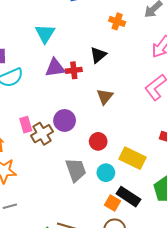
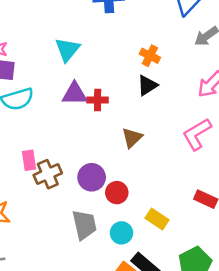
orange cross: (117, 21) -> (150, 56), moved
black triangle: (98, 55) -> (147, 85), moved
purple circle: (65, 120) -> (92, 177), moved
yellow rectangle: (132, 158) -> (157, 219), size x0.7

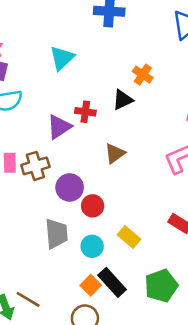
black triangle: (147, 85) -> (123, 100), moved
purple triangle: (75, 94) -> (59, 127), moved, turned -40
brown cross: (48, 174) -> (35, 166), moved

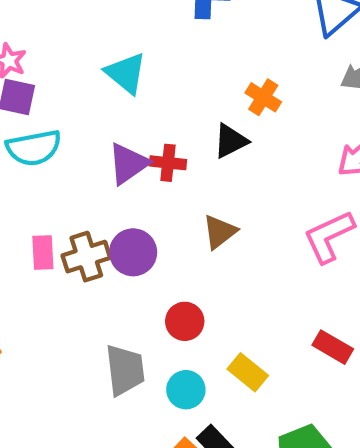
cyan triangle: (62, 58) -> (126, 73), turned -36
purple triangle: (59, 127) -> (128, 164), moved
purple circle: (70, 187) -> (133, 252), moved

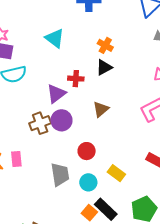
orange cross: (263, 97) -> (105, 45), moved
purple triangle: (128, 164) -> (56, 94), moved
pink rectangle: (43, 253) -> (16, 159), moved

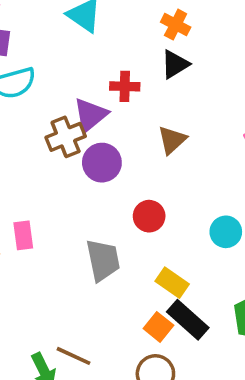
brown cross: (40, 123) -> (66, 137), moved
yellow rectangle: (116, 173) -> (172, 283), moved
cyan circle: (88, 182) -> (226, 232), moved

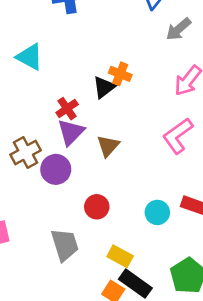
orange cross: (176, 25) -> (120, 74), moved
red cross: (125, 86) -> (67, 109), turned -30
purple triangle: (90, 115) -> (71, 132), moved

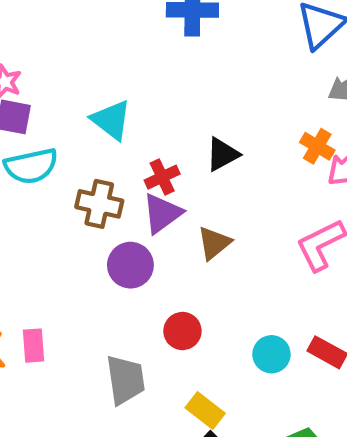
cyan triangle: (30, 57) -> (111, 120), moved
orange cross: (120, 74) -> (317, 146), moved
brown cross: (26, 153) -> (99, 204), moved, turned 32

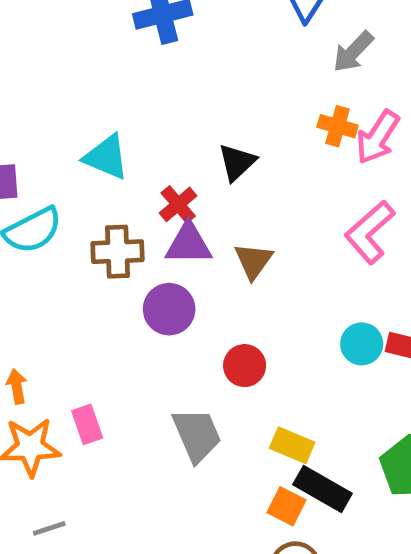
purple triangle: (162, 213) -> (189, 244), turned 51
cyan circle: (271, 354) -> (362, 344), moved

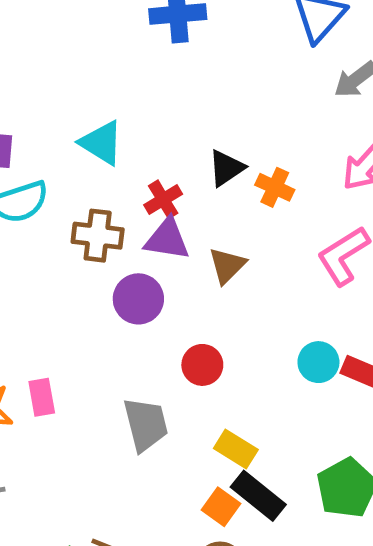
orange cross: (338, 126) -> (275, 187), moved

